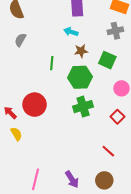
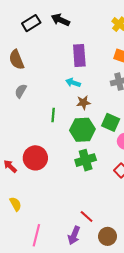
green square: (107, 60) -> (111, 122), moved
yellow semicircle: (16, 134) -> (15, 204), moved
red line: (108, 151) -> (87, 216), moved
purple arrow: (72, 179) -> (74, 235), turned 54

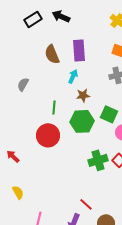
brown semicircle: (17, 60) -> (52, 54), moved
cyan arrow: (73, 83) -> (73, 76), turned 96
red circle: (35, 158) -> (48, 135), moved
green cross: (86, 160) -> (98, 160), moved

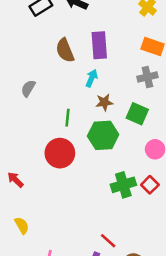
green square: (109, 114) -> (137, 114), moved

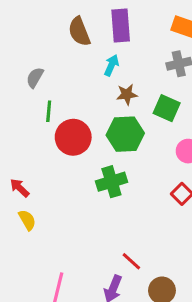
green line: (67, 118) -> (49, 111), moved
red circle: (60, 153) -> (73, 137), moved
green cross: (123, 185) -> (111, 182), moved
yellow semicircle: (22, 225) -> (27, 220), moved

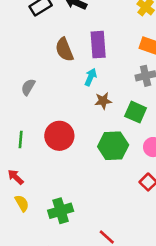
green line: (49, 111) -> (21, 140), moved
green hexagon: (125, 134) -> (113, 146), moved
green cross: (111, 182) -> (61, 211), moved

